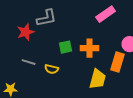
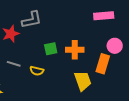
pink rectangle: (106, 14) -> (104, 16), moved, turned 30
yellow trapezoid: (98, 79) -> (83, 81), turned -35

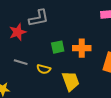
yellow trapezoid: (83, 81) -> (71, 81), moved

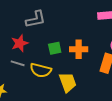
red star: (18, 32) -> (20, 43), moved
yellow semicircle: (44, 69) -> (41, 70), size x1.5

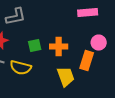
yellow trapezoid: (68, 82) -> (66, 77), moved

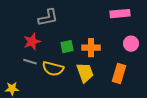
orange rectangle: (87, 61) -> (119, 74), moved
yellow trapezoid: (66, 77) -> (85, 73), moved

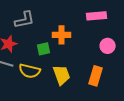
orange cross: (91, 48) -> (62, 35), moved

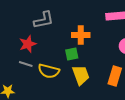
green square: (44, 49) -> (72, 54), moved

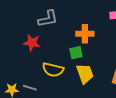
red star: (28, 44) -> (32, 43), turned 30
gray line: (26, 64) -> (30, 88), moved

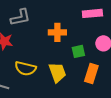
green square: (76, 53) -> (78, 51), moved

